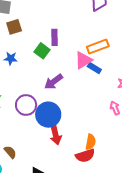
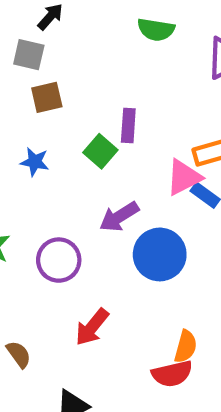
blue circle: (48, 115) -> (160, 254), moved
red arrow: (56, 135) -> (92, 327), moved, turned 48

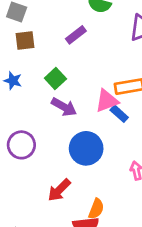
purple rectangle: (128, 126) -> (76, 35), moved, turned 42
purple arrow: (119, 217) -> (64, 107), moved, turned -125
red arrow: (92, 327) -> (59, 190), moved

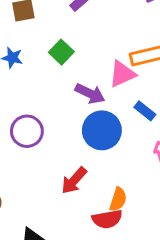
purple arrow: (64, 107) -> (90, 94), moved
blue rectangle: (119, 114) -> (145, 111), moved

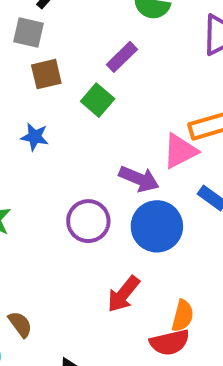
green square: (61, 52) -> (98, 100), moved
purple circle: (27, 131) -> (88, 221), moved

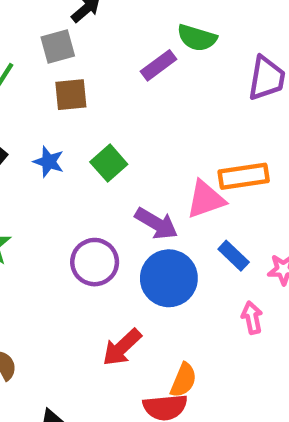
gray square: (29, 33) -> (58, 46), turned -36
purple rectangle: (122, 57) -> (159, 65), moved
green square: (98, 100) -> (109, 163), moved

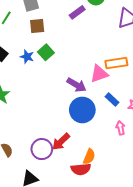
green square: (109, 163) -> (46, 52), moved
purple circle: (95, 262) -> (42, 149), moved

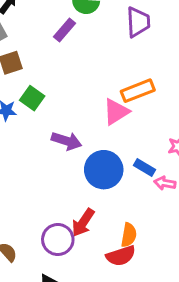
purple arrow: (77, 85) -> (67, 141), moved
blue rectangle: (112, 99) -> (145, 167), moved
pink arrow: (120, 128) -> (165, 183), turned -56

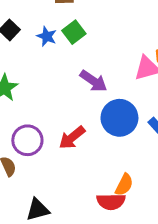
red arrow: (83, 223) -> (72, 138), moved
purple circle: (58, 240) -> (27, 140), moved

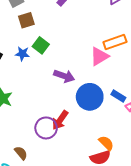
purple circle: (27, 140) -> (46, 128), moved
orange semicircle: (124, 185) -> (106, 143), turned -56

